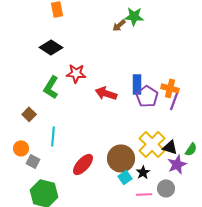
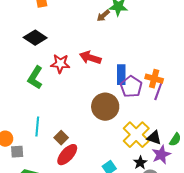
red arrow: (106, 93) -> (90, 58), moved
brown square: (29, 114) -> (61, 138), moved
brown circle: (121, 158) -> (105, 107), moved
gray square: (33, 161) -> (17, 152), turned -32
black star: (143, 172) -> (140, 163), moved

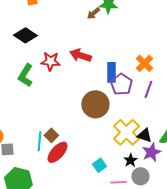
orange cross: (154, 79) -> (144, 63), moved, turned 30
cyan line: (37, 127) -> (39, 141), moved

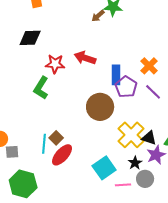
black diamond: (25, 35) -> (30, 38), turned -35
green L-shape: (25, 75) -> (41, 88), moved
purple line: (148, 89) -> (153, 92), turned -66
cyan square: (99, 165) -> (104, 168), size x1.6

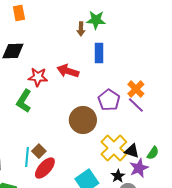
brown arrow: (98, 16) -> (81, 29), turned -48
orange cross: (149, 66) -> (136, 89), moved
blue rectangle: (116, 75) -> (99, 53), moved

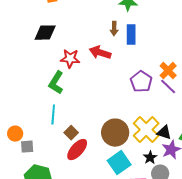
brown arrow: (81, 29) -> (114, 29), moved
brown circle: (83, 120) -> (115, 133), moved
cyan line: (27, 157) -> (53, 115), moved

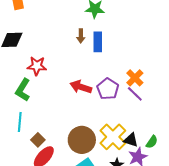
red arrow: (100, 53) -> (81, 87), moved

